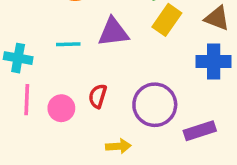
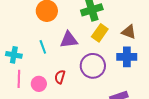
cyan line: (68, 44) -> (43, 47), turned 72
purple circle: (155, 105) -> (93, 66), moved

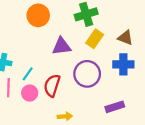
cyan line: (43, 47) -> (28, 74), moved, turned 56
red semicircle: (60, 77) -> (52, 86), size x1.5

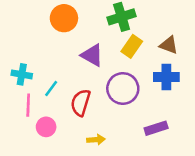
purple triangle: (62, 46) -> (92, 55), turned 36
pink circle: (30, 93) -> (46, 127), moved

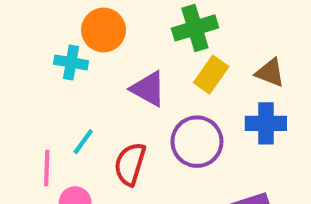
cyan cross: (22, 74) -> (71, 62), moved

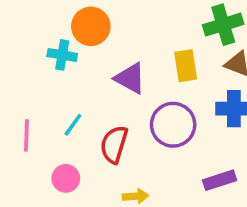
green cross: (195, 28) -> (223, 25), moved
yellow rectangle: (211, 75) -> (186, 66), turned -44
pink line: (47, 168) -> (26, 135), moved

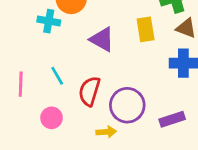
cyan line: (73, 125) -> (57, 76), turned -66
purple circle: (173, 125) -> (127, 105), moved

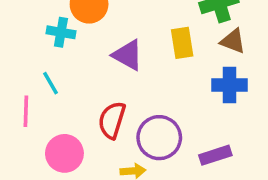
cyan line: (57, 76) -> (50, 83), moved
pink circle: (52, 118) -> (64, 153), size x1.4

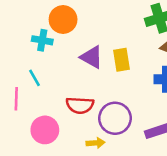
yellow rectangle: (182, 43) -> (121, 60), moved
red semicircle: (112, 120) -> (80, 105), turned -104

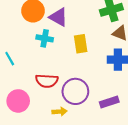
cyan cross: (42, 40) -> (45, 38), moved
purple triangle: (92, 57) -> (58, 17), moved

